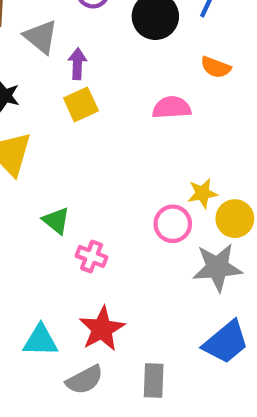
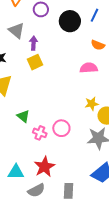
pink semicircle: (172, 108) -> (89, 68), moved
pink circle: (173, 224) -> (61, 128), moved

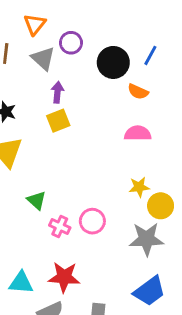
gray triangle: (16, 30) -> (43, 58), moved
orange semicircle: (98, 45) -> (138, 92), moved
red star: (44, 167) -> (64, 277), turned 30

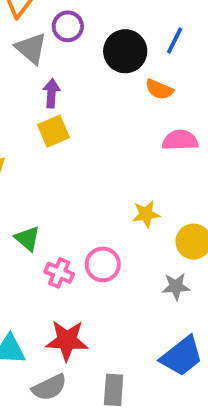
pink semicircle: (138, 133) -> (180, 140), moved
yellow star: (139, 187) -> (146, 214), moved
gray star: (147, 239) -> (176, 287), size x0.6

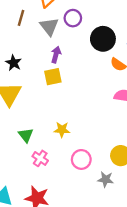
yellow star: (146, 214) -> (62, 130), moved
pink circle: (103, 264) -> (81, 159), moved

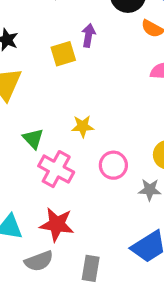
purple arrow: (56, 55) -> (89, 35), moved
pink cross: (40, 158) -> (56, 169), size x1.5

